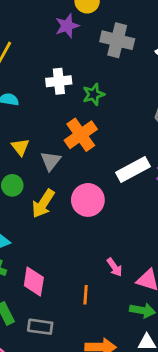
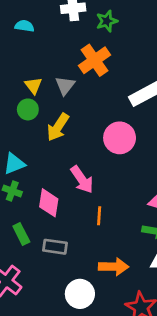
yellow triangle: (20, 147) -> (33, 86), moved
pink circle: (88, 200) -> (120, 138), moved
pink arrow: (115, 267) -> (82, 180), moved, size x1.5

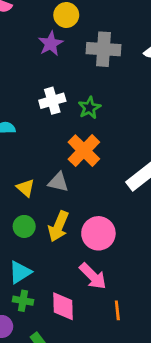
gray triangle: (65, 86) -> (58, 182), turned -45
green circle: (28, 109) -> (24, 226), moved
pink circle: (120, 138) -> (98, 233), moved

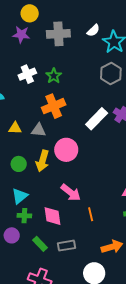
purple star: (51, 44) -> (21, 35), turned -30
orange cross: (84, 151) -> (54, 106), turned 30
yellow triangle: (25, 188) -> (15, 128), moved, turned -32
pink circle: (98, 233) -> (66, 150), moved

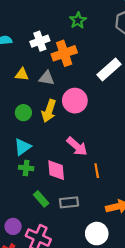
white cross: (27, 74) -> (40, 41), moved
green star: (54, 76) -> (78, 20), moved
purple circle: (12, 235) -> (13, 226), moved

